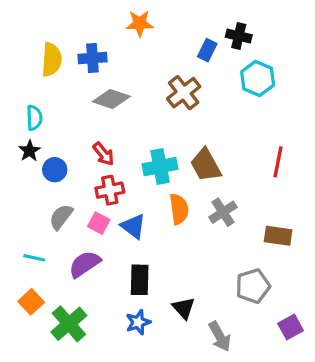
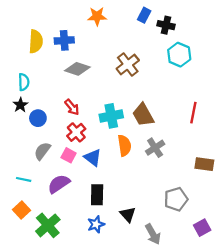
blue rectangle: (207, 50) -> (144, 15), moved
red cross: (110, 190) -> (76, 132), turned -30
brown rectangle: (278, 236) -> (204, 164), moved

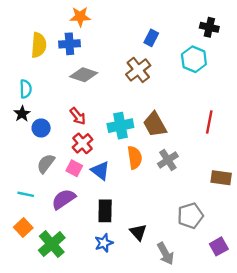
blue rectangle: (144, 15) -> (151, 38), moved
orange star: (97, 16) -> (80, 17), moved
black cross: (166, 25) -> (209, 27), moved

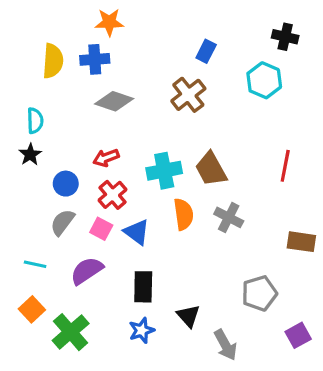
red arrow: (78, 116) -> (106, 158), turned 108
blue circle: (41, 128) -> (66, 184), moved
gray cross: (168, 160) -> (229, 217), turned -30

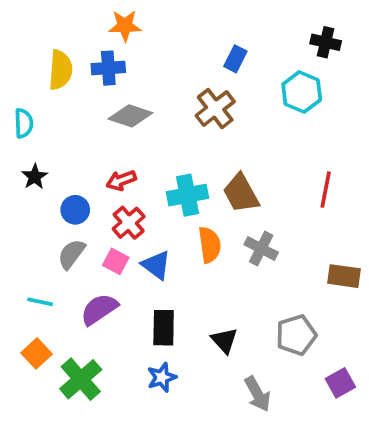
cyan semicircle: (35, 121) -> (24, 123), moved
black triangle: (188, 316) -> (224, 341), moved

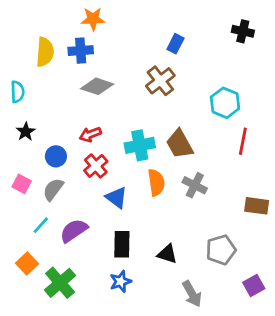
cyan hexagon: (302, 92) -> (225, 103), moved
pink square: (116, 261) -> (22, 184), moved
cyan line: (40, 302) -> (41, 225), moved, turned -60
black triangle: (224, 341) -> (167, 254), turned -30

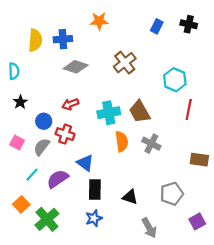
orange star: (93, 19) -> (99, 21), moved
blue rectangle: (175, 44) -> (157, 26), moved
red cross: (96, 166) -> (65, 134), moved, turned -30
blue triangle: (116, 198) -> (85, 163), moved

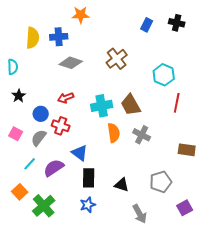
orange star: (99, 21) -> (81, 15), moved

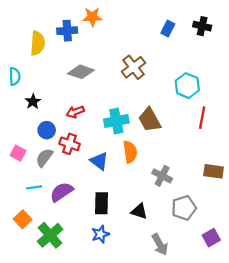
blue cross: (59, 37) -> (67, 31), moved
black star: (19, 96) -> (33, 102), moved
gray cross: (142, 135) -> (162, 176), moved
blue triangle: (80, 153) -> (99, 161), moved
cyan line: (30, 164) -> (34, 187), turned 40

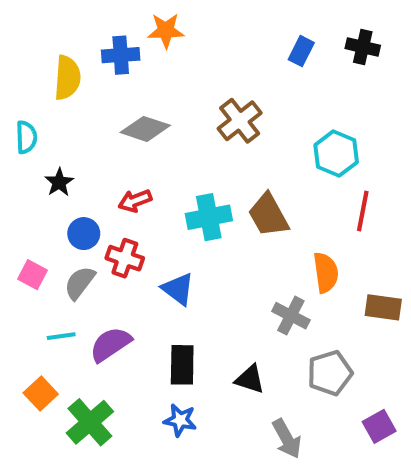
orange semicircle: (130, 152) -> (326, 273), moved
blue star: (100, 234) -> (180, 420), turned 30

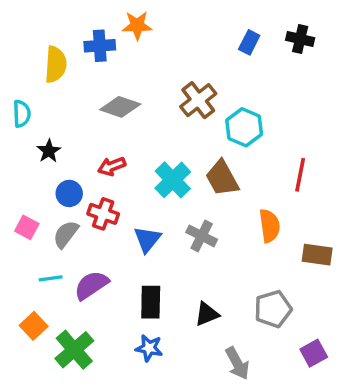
cyan hexagon: (336, 154) -> (244, 127), moved
cyan cross: (209, 217) -> (173, 180), turned -33
blue triangle: (178, 289) -> (147, 239), turned 32
gray cross: (291, 316) -> (202, 236), moved
black triangle: (250, 379) -> (207, 314), turned -40

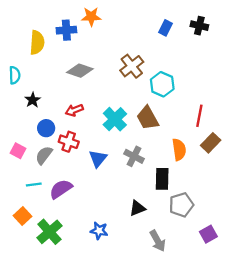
brown rectangle: (317, 255) -> (211, 143), moved, turned -54
black rectangle: (151, 302) -> (162, 179), moved

